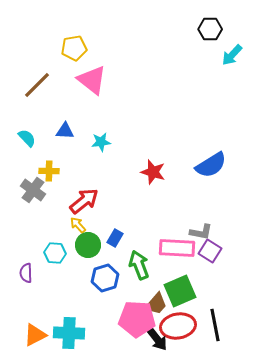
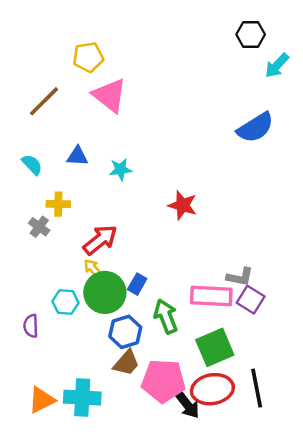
blue semicircle: (211, 165) -> (255, 128), moved
gray cross: (33, 190) -> (39, 227), size x0.7
green circle: (88, 245) -> (105, 292), size x1.4
brown trapezoid: (156, 304) -> (126, 363), moved

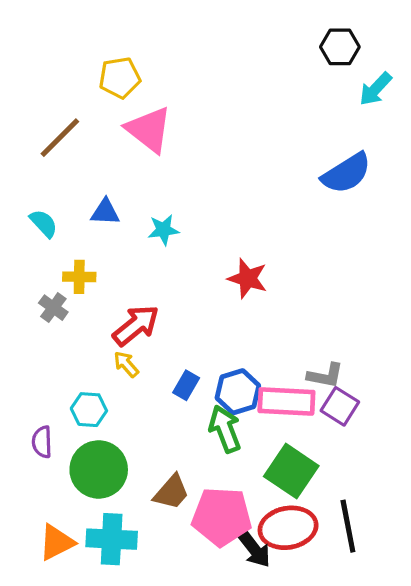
green circle: (105, 292) -> (99, 469), moved
blue hexagon: (125, 332) -> (238, 392), moved
green square: (215, 347) -> (291, 471), turned -33

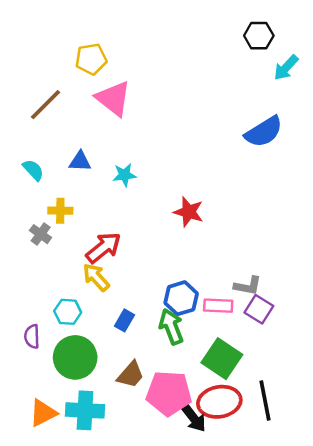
yellow arrow: (126, 364) -> (96, 277), size x1.4
blue rectangle: (186, 385) -> (124, 320), moved
pink rectangle: (286, 401) -> (218, 306), size x0.7

